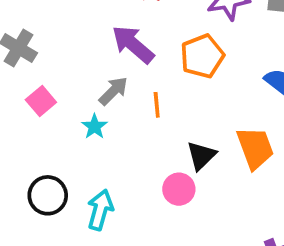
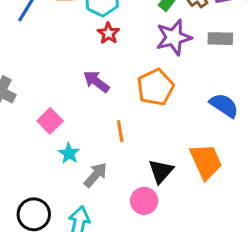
purple arrow: (133, 44) -> (96, 82), size x0.7
gray arrow: (113, 91) -> (96, 175), moved
pink square: (41, 101) -> (50, 121), moved

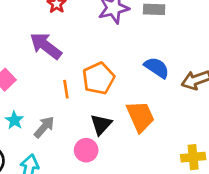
purple arrow: (96, 82) -> (46, 46), size x1.4
orange pentagon: (155, 87) -> (98, 78), moved
cyan star: (69, 153) -> (14, 120), moved

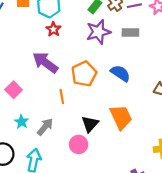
blue semicircle: (157, 68) -> (120, 73), moved
orange pentagon: (98, 78) -> (84, 74), moved

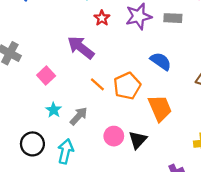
red star: (53, 29) -> (102, 18), moved
orange pentagon: (84, 74) -> (127, 86), moved
orange line: (62, 97) -> (97, 84), turned -40
black triangle: (90, 124) -> (138, 140), moved

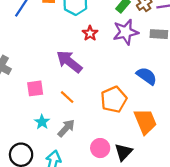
pink square: (46, 76) -> (35, 88), turned 35
orange line: (97, 84) -> (67, 97), moved

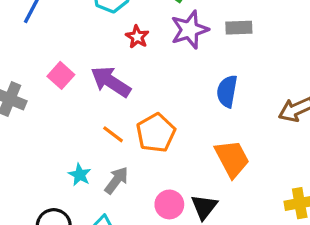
blue semicircle: (147, 76) -> (227, 91), turned -110
pink square: (35, 88) -> (61, 75), moved, turned -35
orange pentagon: (114, 99) -> (156, 133), moved

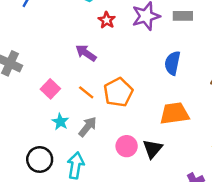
pink square: (61, 75) -> (50, 89), moved
purple arrow: (111, 82) -> (86, 53), size x0.7
orange trapezoid: (232, 159) -> (174, 113), turned -72

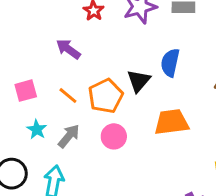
pink square: (50, 89) -> (26, 91), turned 30
pink circle: (127, 146) -> (114, 136), moved
black triangle: (153, 149) -> (139, 81), moved

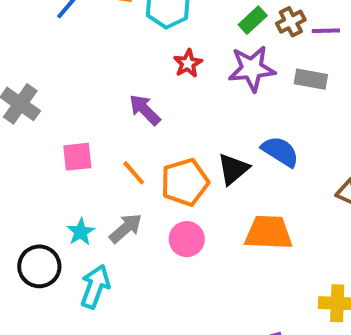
blue semicircle: (170, 63) -> (280, 152), turned 100
cyan star: (37, 129) -> (81, 232), moved

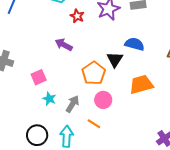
orange line: (134, 173) -> (94, 124), moved
cyan star: (81, 232) -> (49, 99), moved

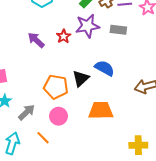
red star: (77, 16) -> (64, 36), moved
purple arrow: (64, 45) -> (36, 40), moved
orange pentagon: (94, 73) -> (56, 87), turned 30

